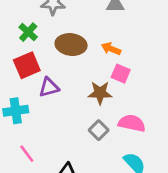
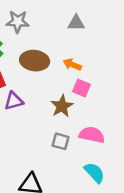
brown star: (100, 93) -> (62, 106), turned -30
gray square: (99, 130) -> (61, 141), turned -30

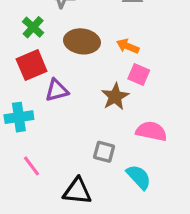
gray square: (61, 141) -> (104, 152), moved
cyan semicircle: (94, 173) -> (139, 177), moved

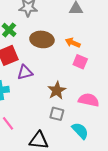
brown star: (115, 97) -> (57, 90), moved

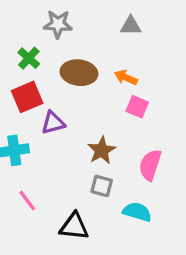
pink semicircle: (89, 100) -> (150, 165), turned -84
cyan semicircle: (80, 131) -> (137, 212), turned -30

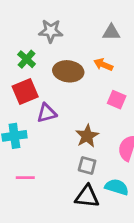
orange arrow: (126, 78) -> (103, 65), moved
pink line: (27, 201) -> (25, 178), turned -54
black triangle: (74, 226) -> (87, 196), moved

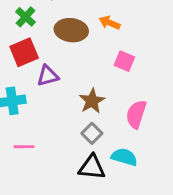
gray square: (87, 165) -> (92, 133), turned 30

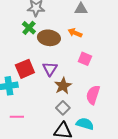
green cross: (26, 17) -> (29, 28), moved
red square: (24, 52) -> (25, 69), moved
purple triangle: (48, 76) -> (50, 69), moved, turned -42

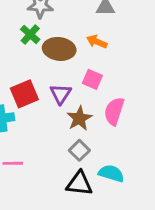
pink square: (85, 59) -> (92, 79), moved
pink semicircle: (93, 95) -> (114, 111), moved

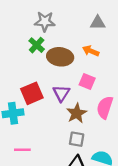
gray square: (79, 150) -> (77, 139), turned -35

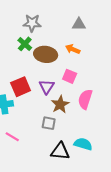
gray square: (77, 139) -> (49, 123), moved
pink line: (22, 150) -> (12, 137), turned 32

